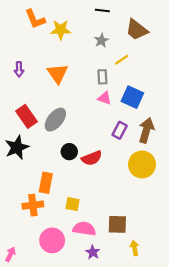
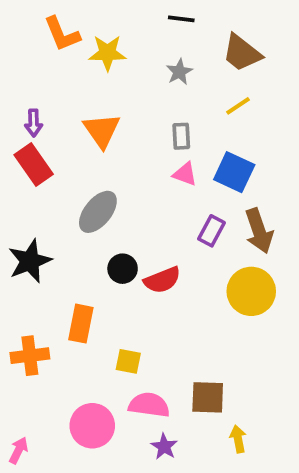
yellow line: (122, 60) -> (238, 106), moved
red rectangle: (26, 116) -> (34, 165), moved
brown arrow: (146, 130) -> (259, 231), turned 145
orange cross: (33, 205) -> (30, 356), moved

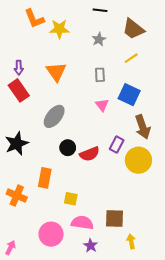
pink triangle: (185, 174) -> (102, 105), moved, turned 32
purple rectangle: (212, 231) -> (117, 145), moved
orange cross: (30, 356) -> (17, 196), turned 30

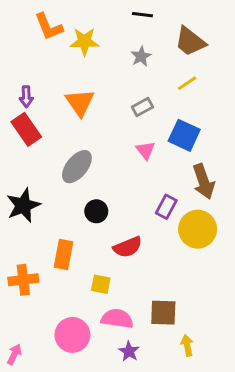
gray rectangle: (100, 75) -> (142, 107), turned 64
red semicircle: (90, 154) -> (128, 247), moved
orange cross: (17, 196) -> (23, 280), turned -30

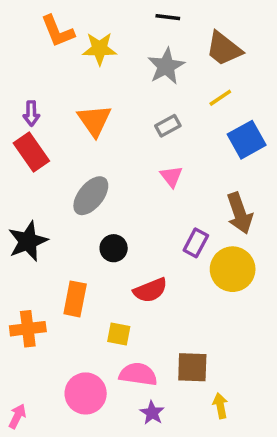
gray star: (141, 56) -> (166, 66), size x1.5
blue square: (184, 135) -> (247, 140), moved, turned 36

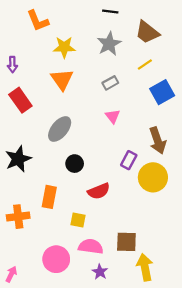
yellow star: (100, 49) -> (64, 47), moved
purple arrow: (31, 113) -> (12, 65), moved
yellow arrow: (220, 406) -> (145, 267), size x1.6

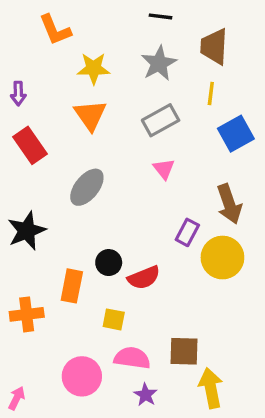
brown trapezoid: (147, 32) -> (214, 47), turned 55
yellow line: (145, 65) -> (211, 93), turned -49
gray rectangle: (110, 83) -> (161, 120), size x1.5
black circle: (75, 164) -> (109, 263), moved

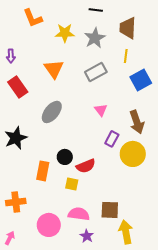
yellow star: (94, 68) -> (65, 33), moved
pink triangle: (164, 169) -> (101, 110), moved
orange cross: (27, 314) -> (16, 202), moved
yellow square: (114, 319) -> (72, 184), moved

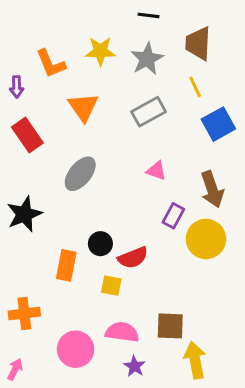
orange L-shape: (33, 18) -> (51, 64), moved
yellow line: (126, 56) -> (195, 87), turned -32
pink triangle: (101, 110) -> (156, 171), turned -32

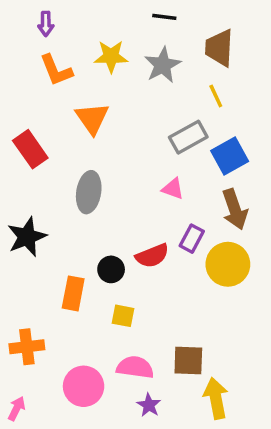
purple arrow: (17, 87) -> (46, 24), moved
gray rectangle: (149, 112) -> (188, 137), moved
blue square: (218, 124) -> (230, 156), moved
gray ellipse: (80, 174) -> (89, 192), turned -30
red semicircle: (133, 258) -> (152, 256), moved

